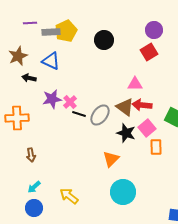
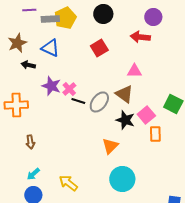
black circle: (104, 40) -> (103, 14), moved
red square: (149, 52) -> (99, 48), moved
purple star: (52, 99) -> (51, 86), turned 30
red arrow: (142, 105) -> (140, 37), moved

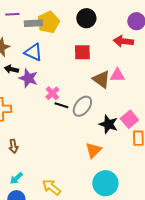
red square: (99, 48) -> (82, 52), turned 30
purple star: (51, 86) -> (28, 78), moved
brown triangle: (124, 94) -> (101, 79), moved

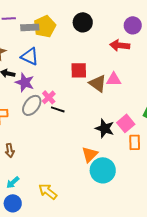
red square: (82, 52) -> (79, 70), moved
gray ellipse: (82, 106) -> (32, 105), moved
cyan circle: (105, 183) -> (103, 170), moved

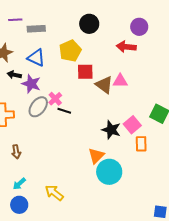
yellow pentagon: (45, 26) -> (70, 51), moved

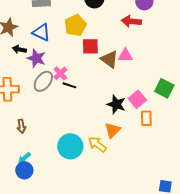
orange triangle: (96, 156) -> (112, 130), moved
cyan circle: (109, 172) -> (70, 146), moved
yellow arrow: (54, 193) -> (97, 144), moved
blue circle: (19, 205) -> (24, 170), moved

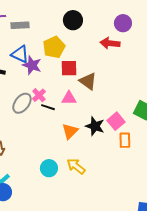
pink triangle: (125, 55) -> (69, 98), moved
purple star: (36, 58) -> (32, 65), moved
orange triangle: (112, 130) -> (70, 131), moved
cyan circle: (70, 146) -> (49, 168), size x0.7

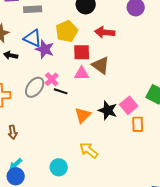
red arrow: (110, 43) -> (105, 32), moved
pink triangle: (69, 98) -> (82, 73), moved
cyan circle: (49, 168) -> (59, 167), moved

